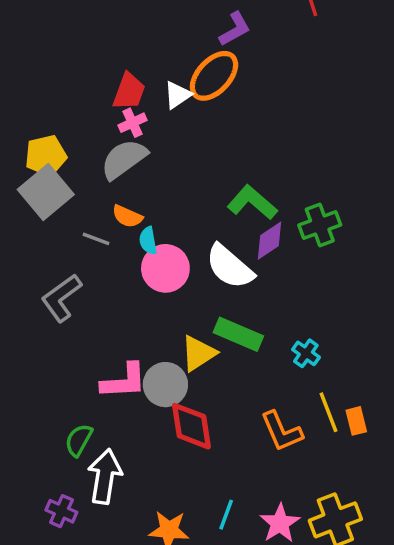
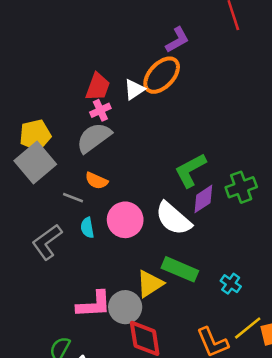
green L-shape: (252, 202) -> (190, 170), turned -69
cyan semicircle: (148, 241) -> (87, 228), moved
yellow line: (328, 412) -> (248, 328), turned 72

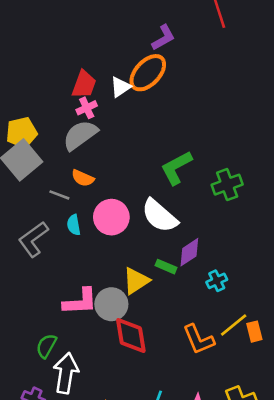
purple diamond: (203, 199) -> (189, 252), moved
green rectangle: (180, 269) -> (166, 267), size x0.6
cyan cross: (231, 284) -> (217, 281), turned 30

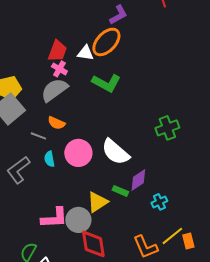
white triangle: (120, 87) -> (85, 53), turned 42
pink cross: (87, 108) -> (59, 69), turned -35
green L-shape: (176, 168) -> (106, 83), moved, turned -124

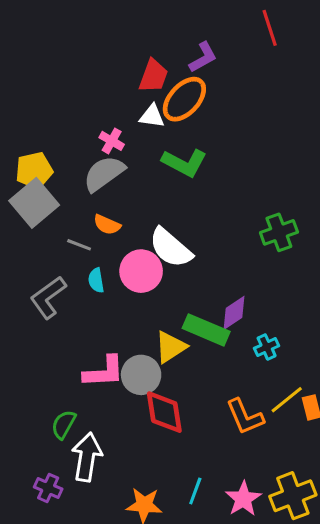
red trapezoid: (57, 51) -> (153, 76), moved
white semicircle: (115, 152) -> (171, 248), moved
green rectangle: (120, 191) -> (206, 330), size x1.8

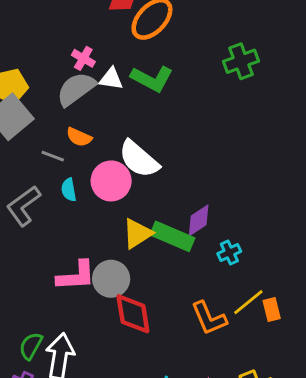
white triangle: (152, 116) -> (111, 79), moved
green cross: (279, 232) -> (241, 61), moved
yellow triangle: (171, 347) -> (137, 234), moved
green semicircle: (64, 424) -> (31, 346), moved

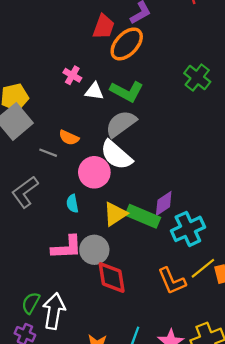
green cross: (241, 61) -> (197, 78), turned -32
gray semicircle: (76, 89) -> (121, 124), moved
cyan semicircle: (69, 190) -> (72, 204), moved
cyan cross: (229, 252) -> (188, 229), size x1.8

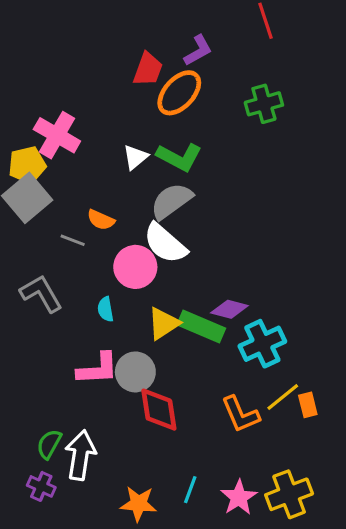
pink cross: (72, 75) -> (57, 135), moved, size x1.8
green cross: (197, 78) -> (264, 104), moved, turned 36
white triangle: (94, 91) -> (135, 157), turned -48
gray L-shape: (25, 192) -> (41, 294), turned 96
purple diamond: (164, 204) -> (229, 309), turned 48

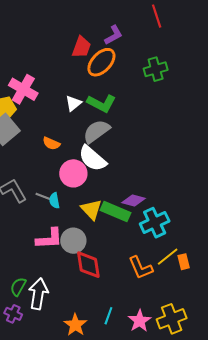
gray line: (73, 240) -> (43, 197), moved
yellow triangle: (164, 323) -> (91, 210), turned -40
orange star: (138, 504) -> (75, 325), turned 30

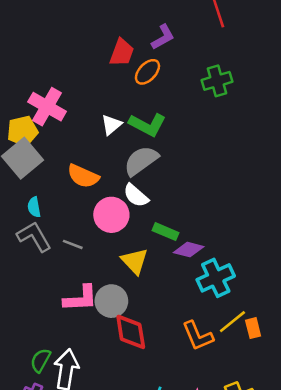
orange ellipse: (101, 62) -> (147, 72), size x0.7
orange semicircle: (51, 143) -> (83, 176), size x1.4
white semicircle: (92, 158) -> (136, 195), size x0.7
cyan semicircle: (54, 201) -> (34, 207), moved
green rectangle: (115, 212) -> (165, 232), moved, size x0.7

